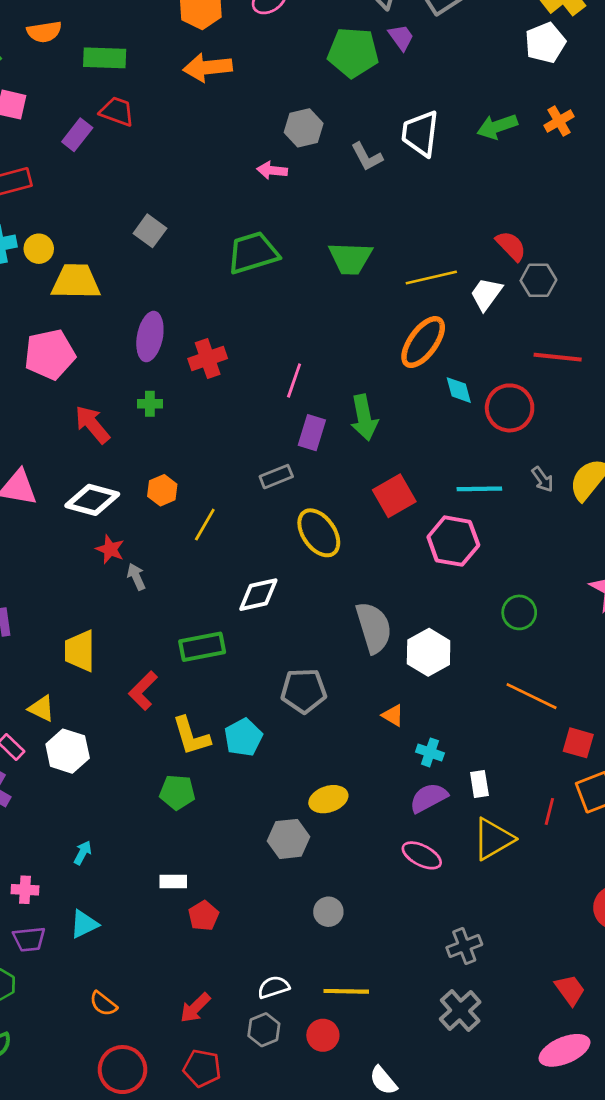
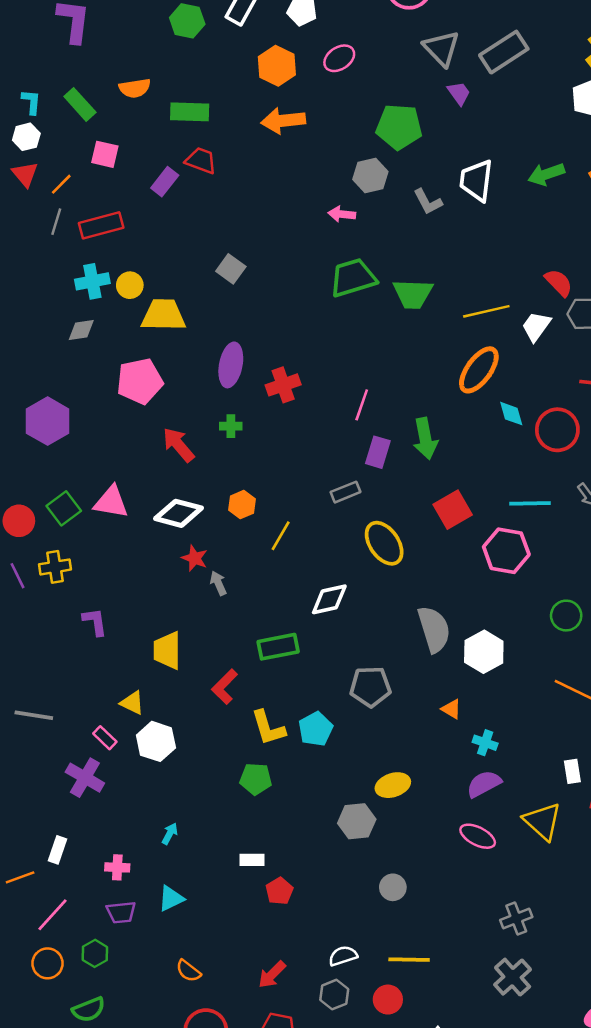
green pentagon: (353, 52) -> (399, 127), moved
green trapezoid: (253, 253) -> (353, 278), moved
white rectangle: (479, 784) -> (572, 771), moved
yellow triangle: (493, 839) -> (542, 821), turned -48

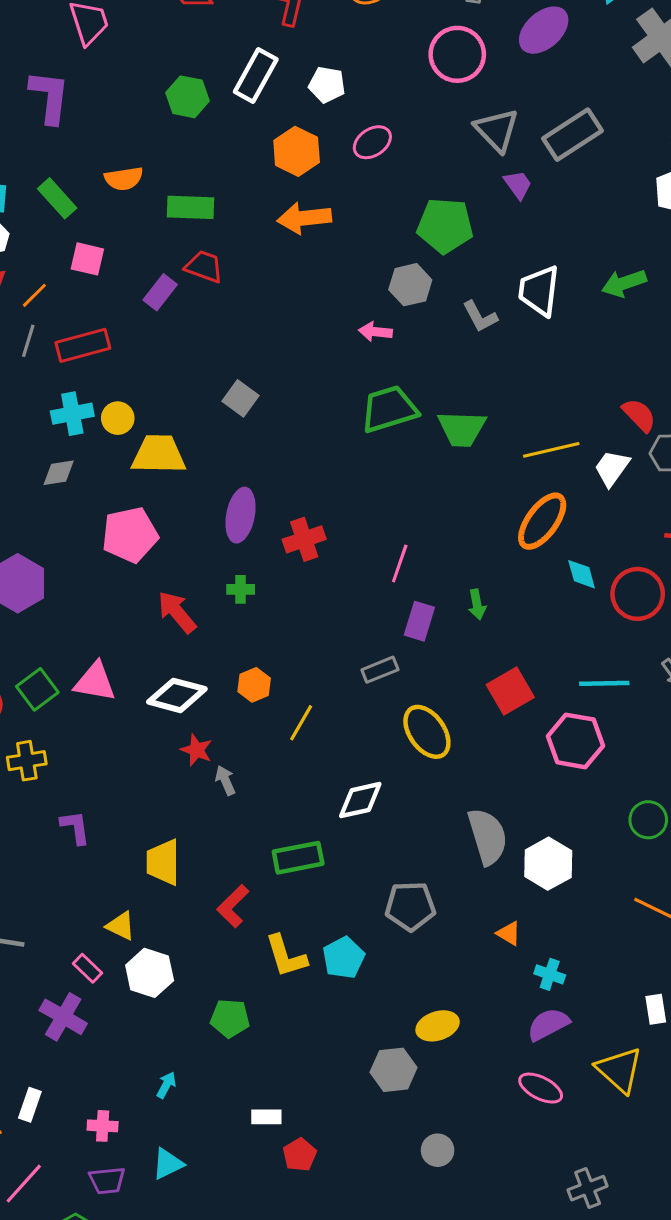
green arrow: (425, 439) -> (477, 605), size x0.6
green pentagon: (256, 779) -> (230, 1018), moved

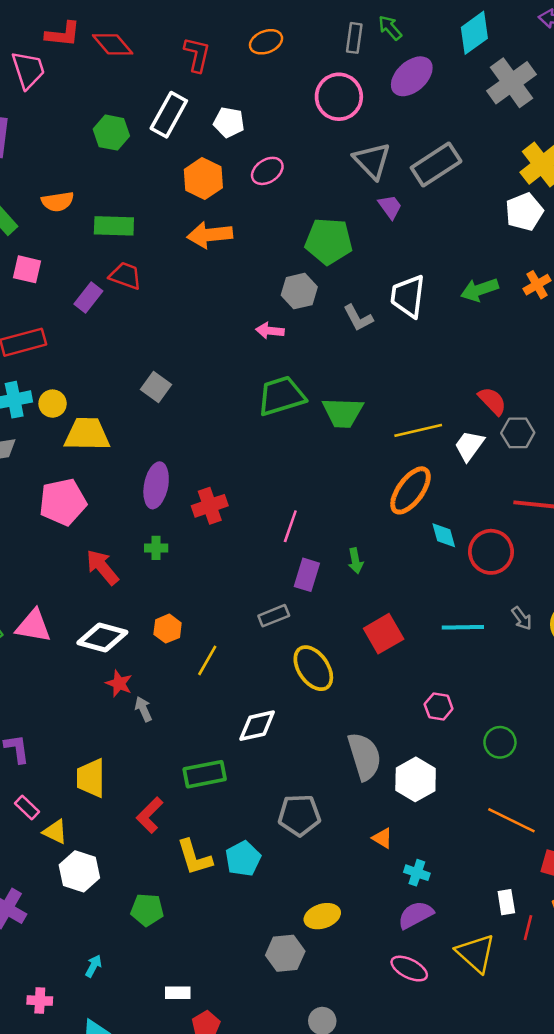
pink hexagon: (575, 741) -> (439, 706), moved, size x0.6
pink rectangle: (87, 968) -> (27, 807), moved

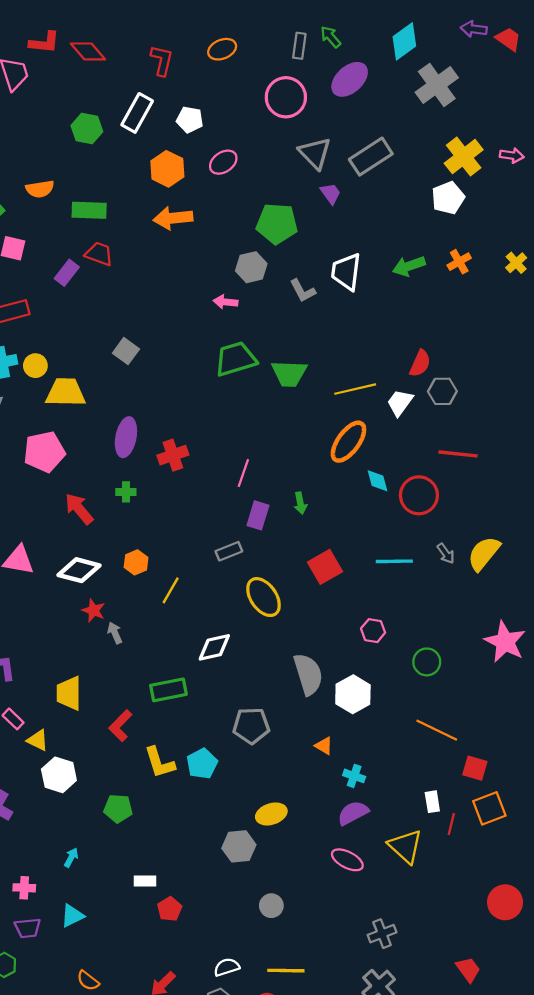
red semicircle: (492, 401) -> (420, 363), turned 68

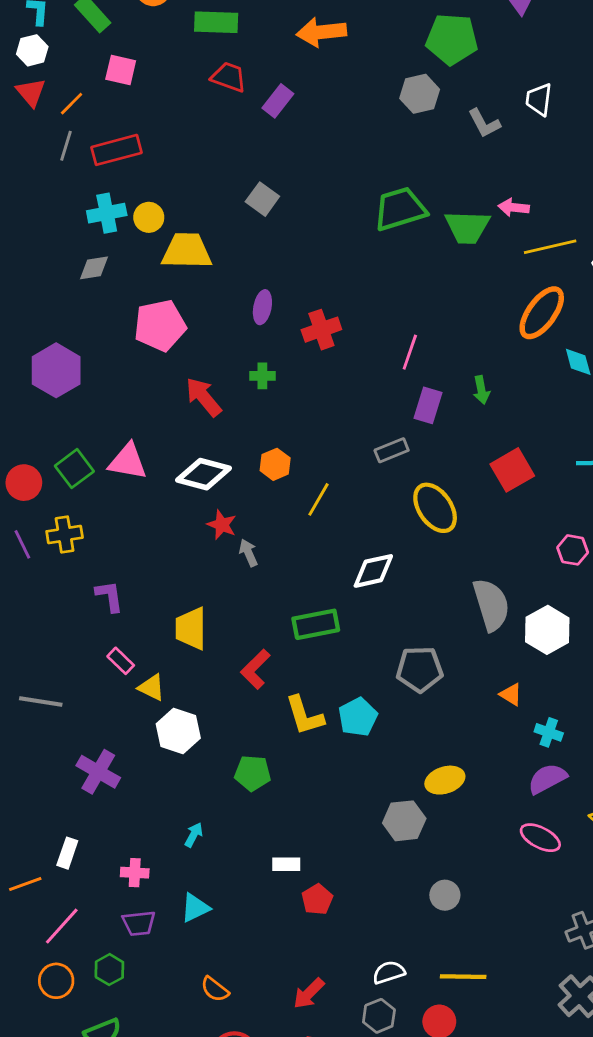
white trapezoid: (346, 272) -> (539, 99), size x0.7
purple rectangle: (67, 273) -> (278, 101), moved
pink arrow: (225, 302) -> (514, 208), moved
purple ellipse: (126, 437) -> (262, 307), size x0.7

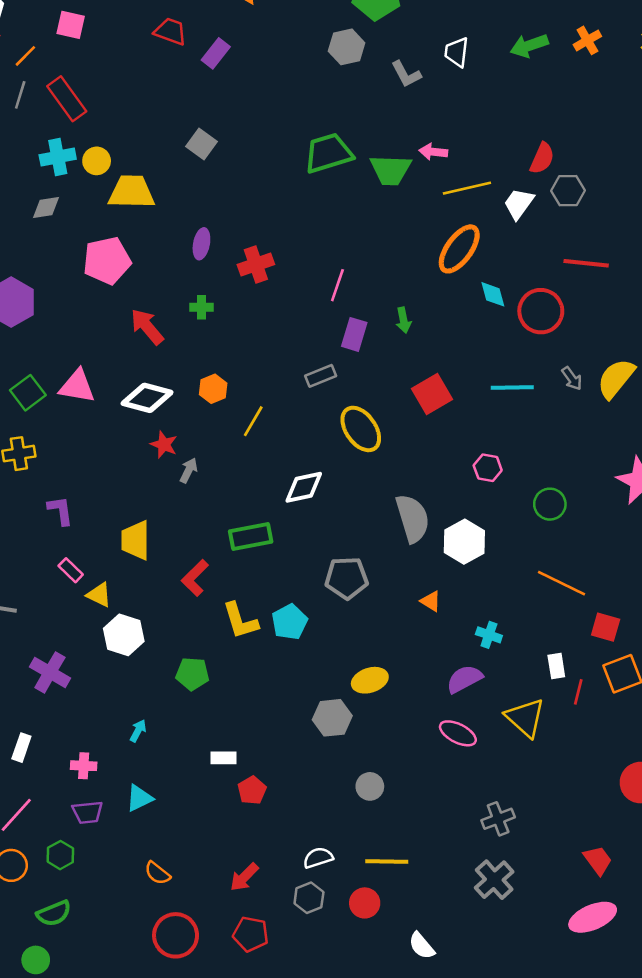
red rectangle: (116, 150) -> (67, 99), turned 69
gray arrow: (248, 553) -> (189, 470), turned 50
cyan cross: (549, 732) -> (489, 635), moved

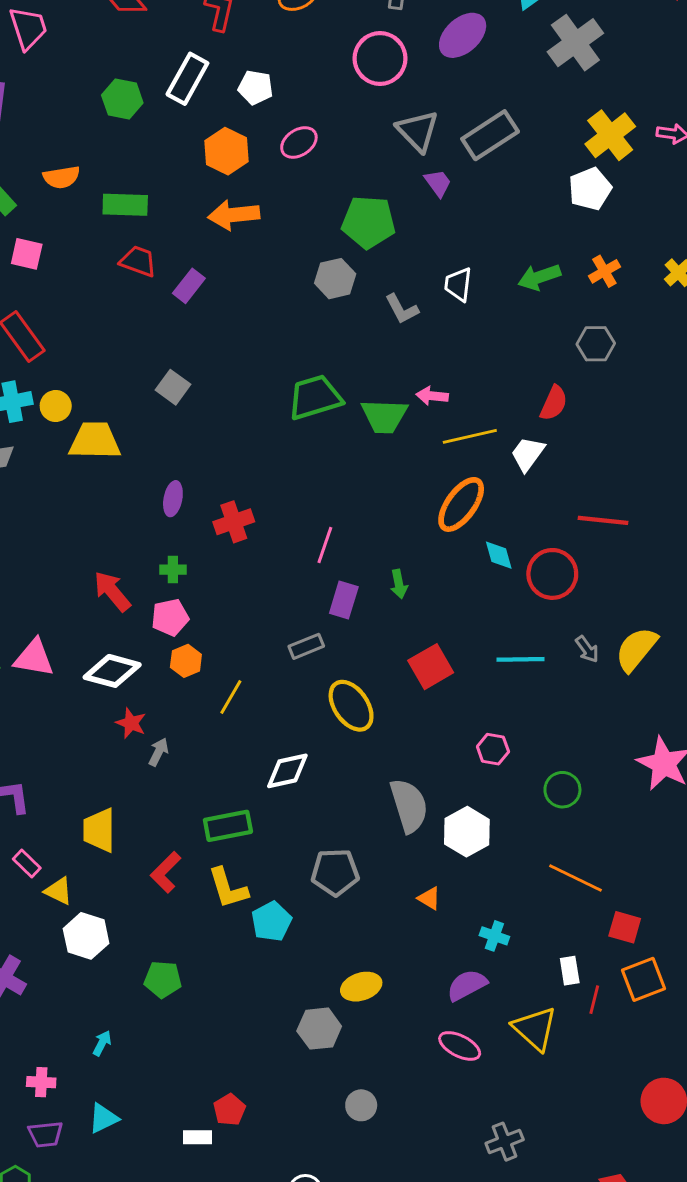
gray hexagon: (568, 191) -> (596, 344), moved
pink pentagon: (107, 261) -> (170, 617), moved, size x0.7
yellow L-shape: (240, 621) -> (228, 888), moved
white rectangle: (223, 758) -> (198, 1137), moved

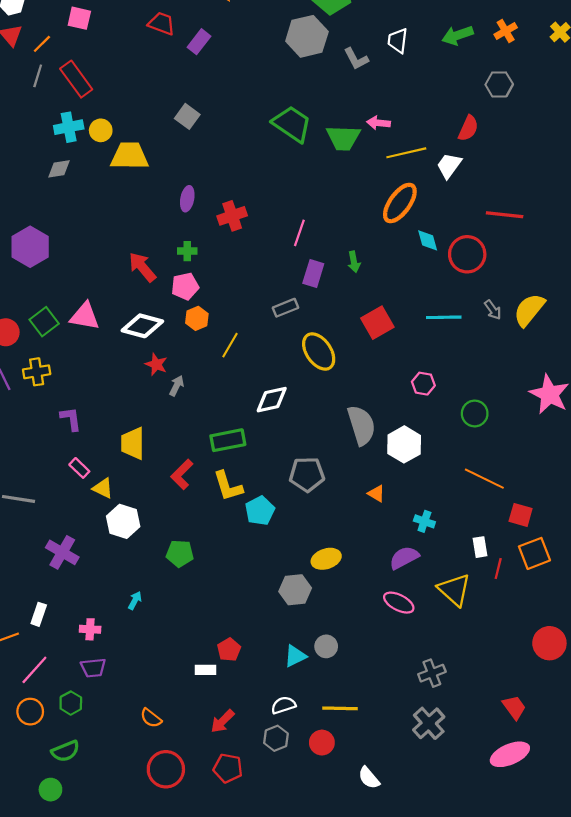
gray hexagon: (335, 279) -> (307, 36), size x1.4
green trapezoid: (315, 397) -> (292, 124), turned 51
cyan triangle: (103, 1118) -> (295, 656), moved

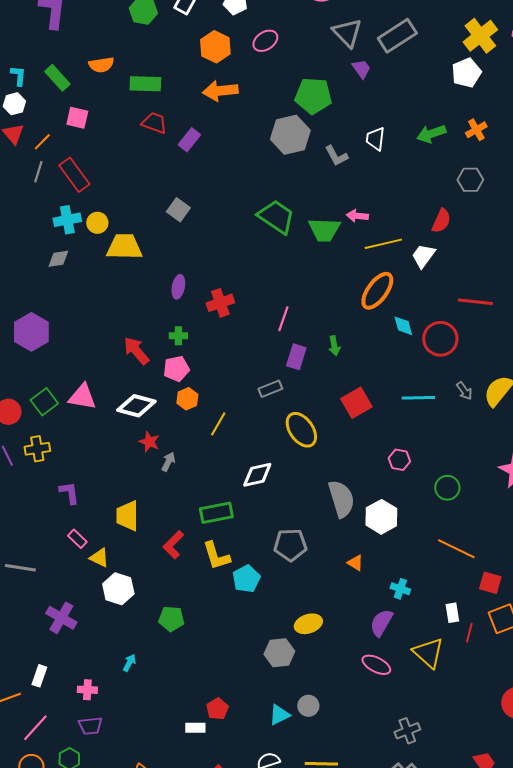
purple semicircle: (404, 558) -> (381, 623), turned -32

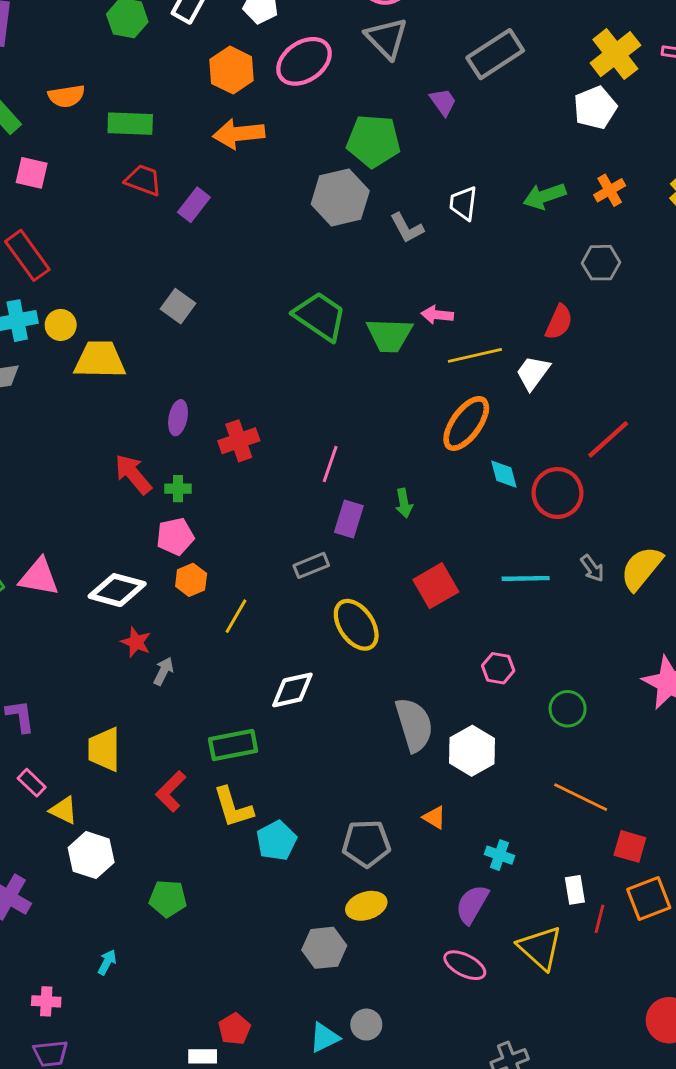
gray triangle: (347, 33) -> (387, 38), moved
pink ellipse: (265, 41) -> (304, 61), size x1.5
red line: (475, 302) -> (608, 439), turned -48
red arrow: (136, 351) -> (133, 474), moved
gray pentagon: (290, 545) -> (366, 843), moved

